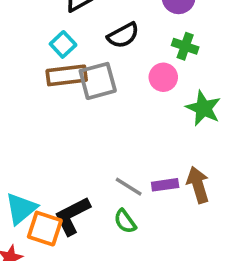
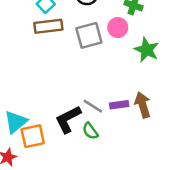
gray square: (98, 81) -> (89, 35), moved
black L-shape: (72, 216) -> (68, 119), moved
orange square: (45, 229) -> (33, 136), turned -30

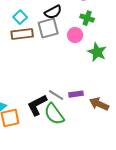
gray square: (89, 35) -> (48, 28), moved
brown arrow: (143, 105) -> (99, 104), moved, turned -48
green semicircle: (90, 131) -> (54, 114), size x1.6

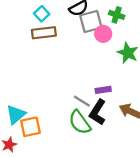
gray square: (48, 28) -> (91, 22), moved
purple rectangle: (76, 94) -> (103, 90), moved
black L-shape: (37, 105) -> (98, 112), moved, turned -30

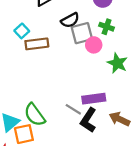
cyan square: (42, 14) -> (22, 31), moved
purple rectangle: (103, 90) -> (94, 99), size x1.5
green semicircle: (80, 122) -> (35, 115), moved

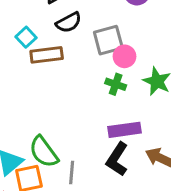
black semicircle: (70, 20) -> (69, 23), moved
green cross: (107, 27) -> (116, 84), moved
gray line: (73, 109) -> (72, 172), moved, turned 63

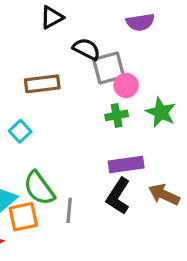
black semicircle: (69, 23) -> (87, 49), moved, turned -125
cyan square: (26, 37) -> (20, 131), moved
green cross: (116, 84) -> (117, 115), turned -30

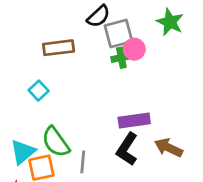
black semicircle: (87, 49) -> (99, 16), turned 110
green star: (161, 112) -> (170, 22), moved
green cross: (117, 115) -> (121, 58), moved

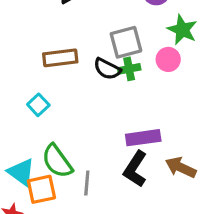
black semicircle: (99, 16) -> (107, 69), moved, turned 70
pink circle: (134, 49) -> (168, 59), moved
cyan triangle: (23, 152) -> (21, 172), turned -44

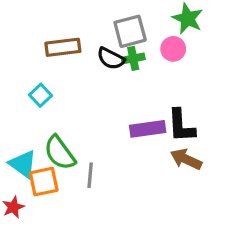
black L-shape: (135, 169) -> (181, 126), moved, turned -36

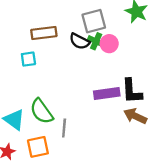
pink circle: (173, 49) -> (109, 44), moved
green cross: (133, 58) -> (96, 41), turned 35
cyan square: (40, 95) -> (28, 59), moved, turned 35
orange square: (44, 182) -> (38, 147), moved

